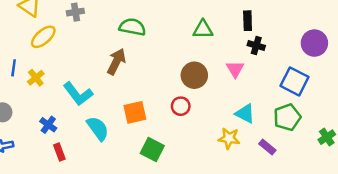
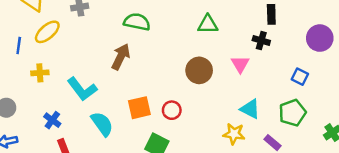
black rectangle: (248, 21) -> (271, 14), moved
blue line: (14, 68) -> (19, 45), moved
yellow cross: (36, 78) -> (40, 73), turned 35
blue square: (295, 81) -> (300, 77), size x0.6
red circle: (181, 106) -> (172, 110), moved

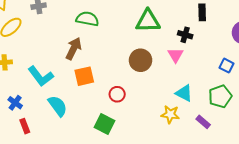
green triangle: (208, 24) -> (148, 21), size x1.4
black cross: (261, 41) -> (185, 35), moved
orange square: (139, 108) -> (84, 76), moved

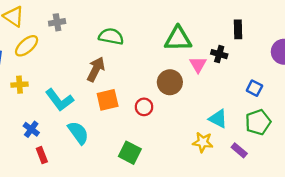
pink triangle: (176, 55) -> (198, 65), moved
blue square: (227, 66) -> (254, 88), moved
red circle: (117, 94) -> (144, 107), moved

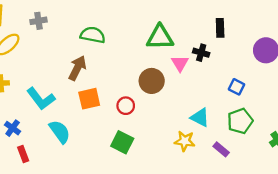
green square: (130, 153) -> (122, 142), moved

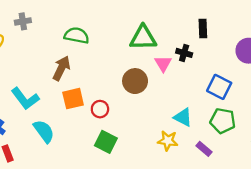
blue square: (237, 87) -> (219, 87), size x1.5
red circle: (126, 106) -> (100, 109), moved
green pentagon: (240, 121) -> (223, 121), turned 30

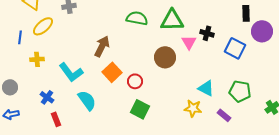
black rectangle: (203, 28) -> (246, 13), moved
green semicircle: (77, 35) -> (137, 18), moved
blue square: (219, 87) -> (235, 48), moved
orange square: (73, 99) -> (112, 72), turned -30

